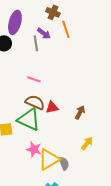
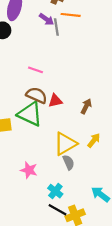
orange line: (66, 29) -> (71, 15), turned -66
gray line: (36, 43) -> (56, 27), moved
pink star: (34, 149) -> (29, 170), moved
yellow triangle: (49, 159) -> (65, 144), moved

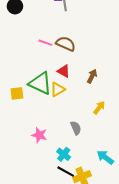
brown semicircle: (37, 95) -> (66, 44), moved
red triangle: (55, 101) -> (64, 71), turned 40
yellow triangle: (65, 144) -> (58, 89), moved, size x0.7

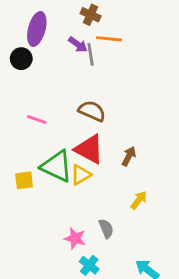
pink line: (45, 43) -> (37, 120), moved
red triangle: (64, 71) -> (89, 149), size x1.6
pink star: (39, 135) -> (75, 238), moved

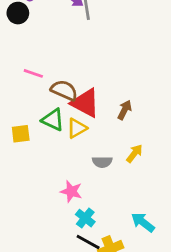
brown semicircle: (92, 111) -> (64, 90), moved
green triangle: (57, 166) -> (53, 120), size x0.7
gray semicircle: (106, 228) -> (102, 162), moved, turned 114

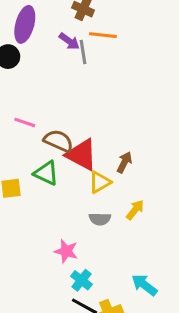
yellow triangle: (77, 128) -> (100, 182), moved

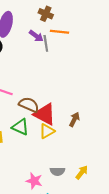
yellow triangle: (100, 182) -> (47, 131), moved
yellow arrow: (135, 210) -> (82, 172), moved
gray semicircle: (100, 219) -> (57, 171), moved

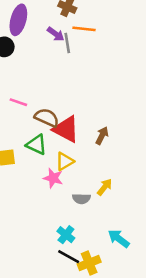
yellow triangle: (47, 131) -> (65, 161), moved
yellow arrow: (82, 172) -> (105, 187), moved
pink star: (34, 181) -> (53, 178), moved

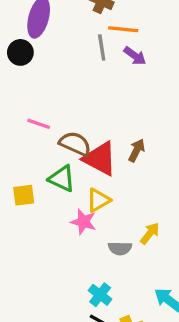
purple arrow: (56, 34) -> (135, 56), moved
brown arrow: (102, 136) -> (137, 150), moved

